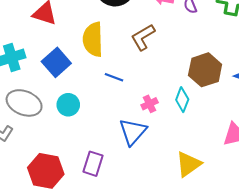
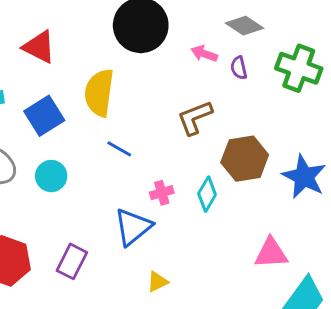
brown L-shape: (143, 37) -> (195, 118), moved
yellow triangle: (188, 164) -> (158, 282), moved, size x0.6

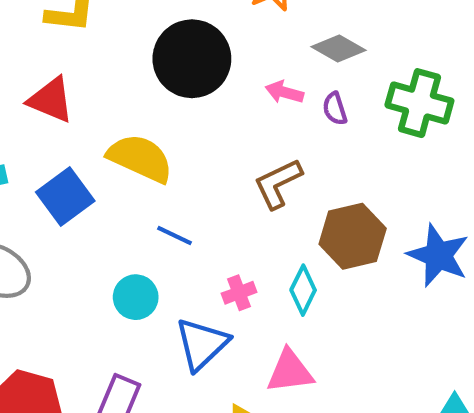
yellow semicircle: (99, 93) -> (140, 158), turned 111
cyan circle: (51, 176) -> (136, 297), moved
pink triangle: (271, 253) -> (290, 371), moved

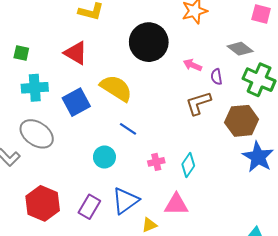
gray diamond: (338, 48) -> (240, 49), moved
brown L-shape: (278, 184) -> (198, 103), moved
brown hexagon: (353, 236) -> (242, 121), moved
blue triangle: (202, 344) -> (125, 201), moved

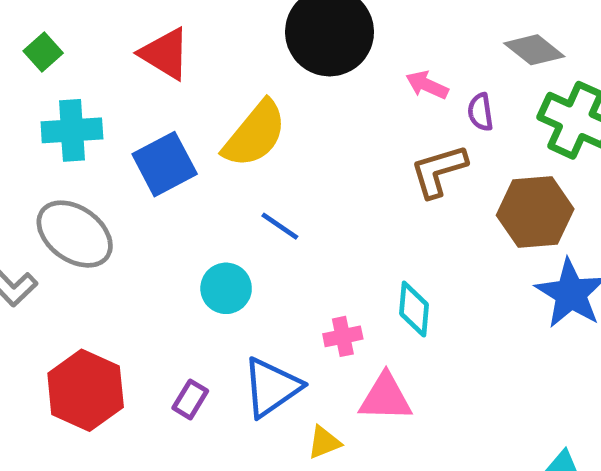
green square: (21, 53) -> (43, 52), turned 35
yellow semicircle: (116, 88) -> (255, 134), turned 96
pink cross: (156, 162) -> (343, 336), moved
cyan diamond: (188, 165) -> (414, 309), turned -30
purple rectangle: (89, 207) -> (190, 399), size x0.7

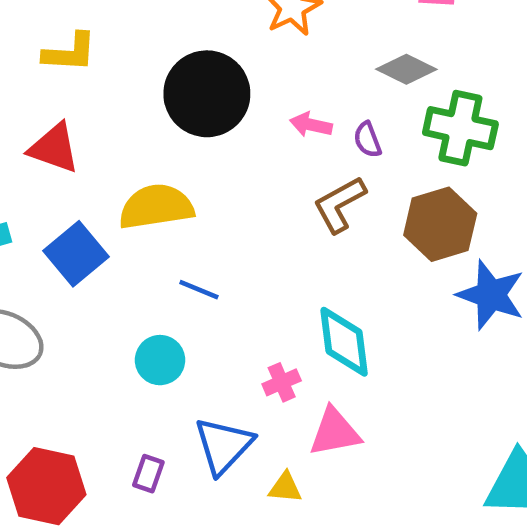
yellow semicircle: (255, 134) -> (156, 207), turned -126
cyan diamond: (414, 309) -> (344, 342), size x1.4
yellow triangle: (324, 442) -> (285, 488), turned 39

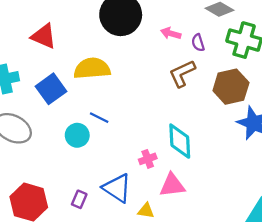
blue line: (199, 290) -> (99, 118), moved
cyan circle: (160, 360) -> (77, 135), moved
blue triangle: (224, 445) -> (117, 188), turned -44

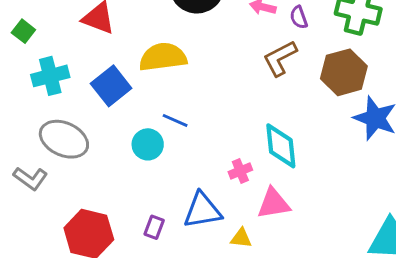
blue triangle: (117, 188) -> (202, 210), turned -40

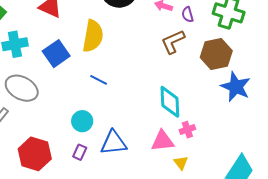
yellow semicircle: (163, 57) -> (93, 36), turned 104
cyan circle: (148, 144) -> (82, 121), moved
pink cross: (240, 171) -> (187, 130), moved
yellow triangle: (241, 238) -> (181, 163), moved, turned 42

